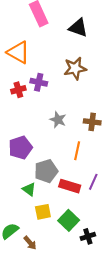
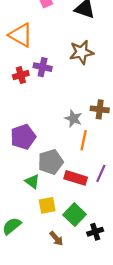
gray star: (58, 120) -> (73, 119), moved
brown arrow: (30, 243) -> (56, 239), moved

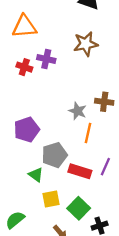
orange triangle: (21, 35) -> (24, 27), turned -35
red cross: (21, 75) -> (24, 67), turned 35

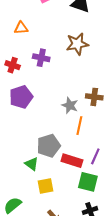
orange triangle: (24, 27) -> (21, 28), size x0.6
red cross: (24, 67) -> (13, 65), moved
purple pentagon: (27, 130) -> (21, 97), moved
green square: (79, 208) -> (88, 182), moved, turned -30

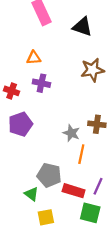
orange triangle: (21, 28) -> (34, 58), moved
brown star: (77, 44) -> (92, 70), moved
gray pentagon: (49, 146) -> (49, 175), turned 30

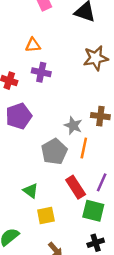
gray pentagon: (49, 175) -> (54, 152), moved, turned 30
red rectangle: (74, 191) -> (76, 187), turned 40

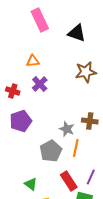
purple cross: (41, 72) -> (40, 84), turned 35

